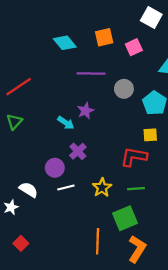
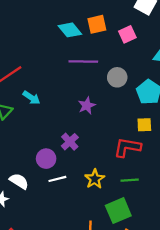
cyan diamond: (65, 43) -> (70, 30), moved
purple star: (86, 111) -> (87, 106), moved
cyan arrow: (66, 123) -> (31, 98), moved

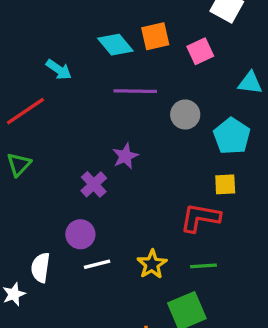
cyan arrow: (31, 98) -> (59, 70), moved
purple star: (87, 106) -> (125, 156), moved
purple cross: (70, 142) -> (94, 184), moved
white semicircle: (19, 181) -> (40, 268), turned -114

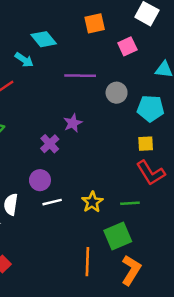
orange square: (155, 36) -> (95, 23), moved
cyan diamond: (115, 45) -> (44, 39), moved
cyan pentagon: (232, 136) -> (151, 108), turned -30
red L-shape: (200, 218) -> (151, 173), moved, turned -132

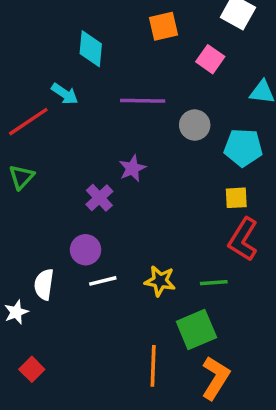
cyan diamond: (44, 39) -> (91, 49), turned 45
pink square: (127, 46) -> (210, 59), turned -30
cyan arrow: (24, 60) -> (65, 94), moved
red L-shape: (151, 173) -> (243, 239), turned 64
yellow star: (92, 202) -> (160, 281), turned -30

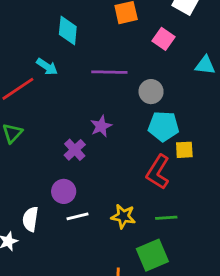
cyan pentagon: (243, 148) -> (163, 126), moved
red L-shape: (243, 239) -> (158, 172), moved

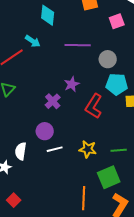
pink square: (163, 39) -> (117, 21), turned 35
red L-shape: (158, 172) -> (94, 106), moved

